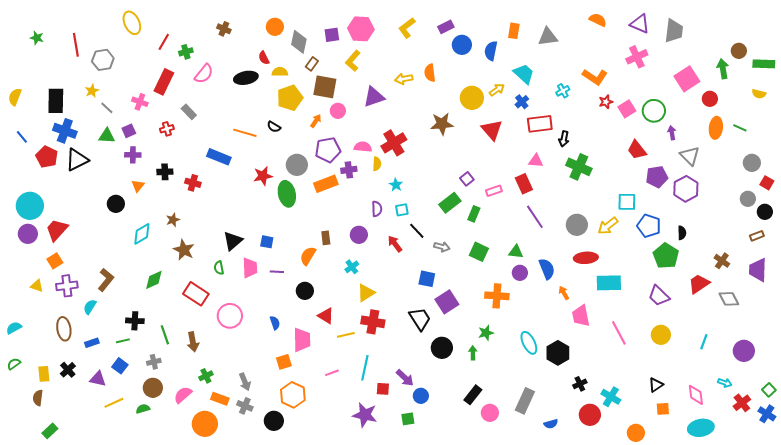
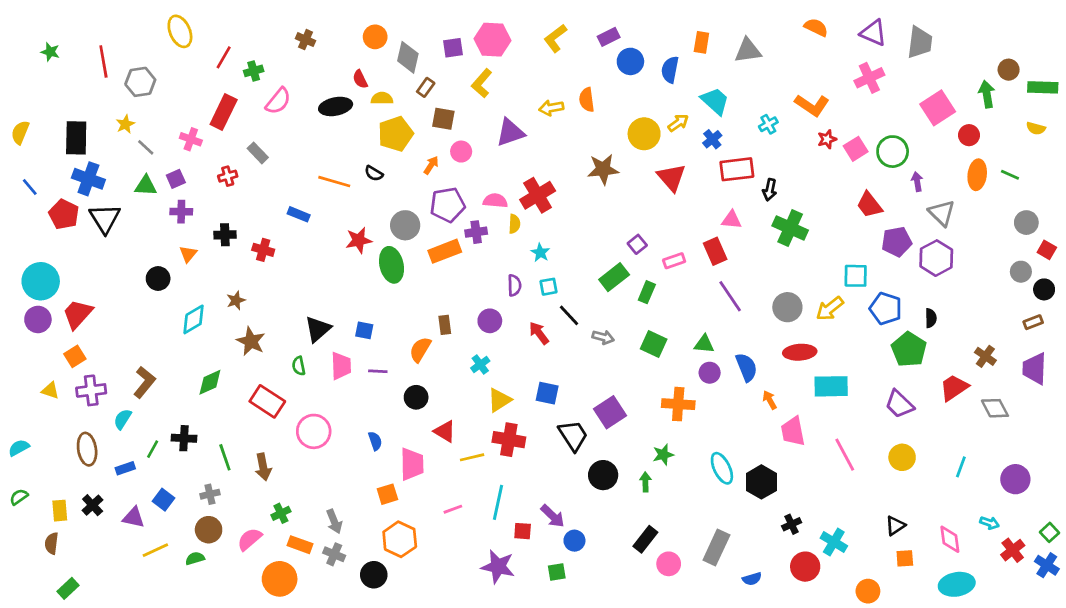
brown square: (325, 87) -> (443, 119), size x0.7
blue rectangle: (219, 157) -> (299, 214), size x0.7
black triangle: (77, 160) -> (105, 218), turned -35
blue square: (427, 279) -> (547, 393), moved
green line: (123, 341) -> (153, 449), moved, turned -48

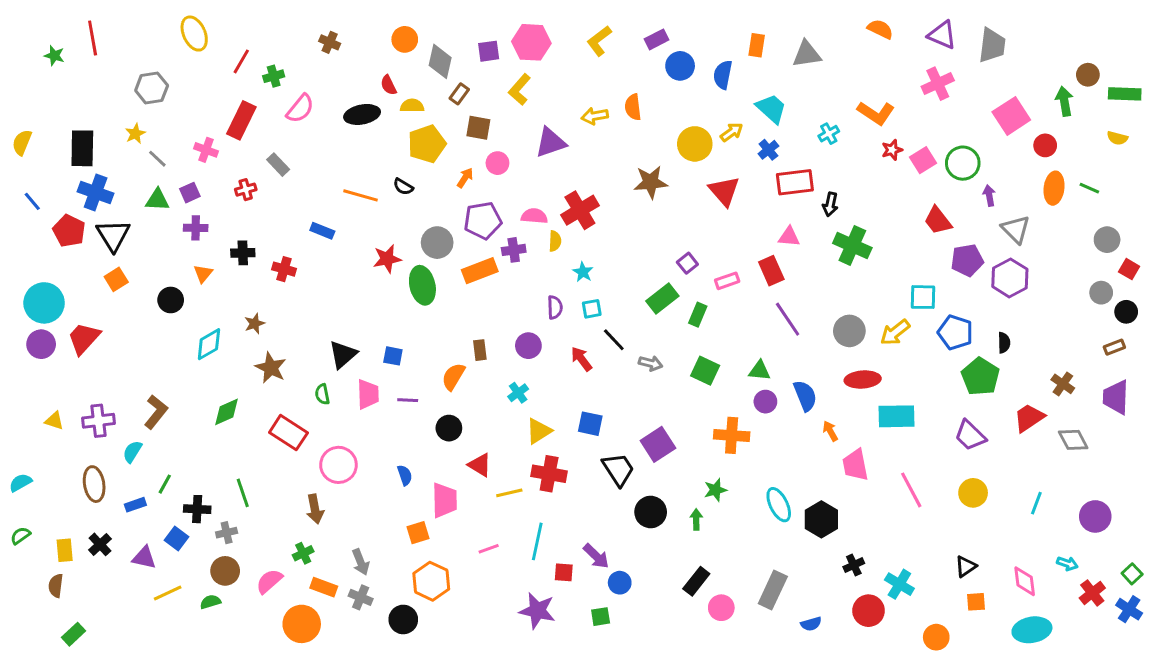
red line: (103, 61) -> (93, 38), moved
orange square: (75, 356) -> (116, 279), moved
black cross: (184, 438) -> (197, 509), moved
brown arrow: (263, 467) -> (315, 509), moved

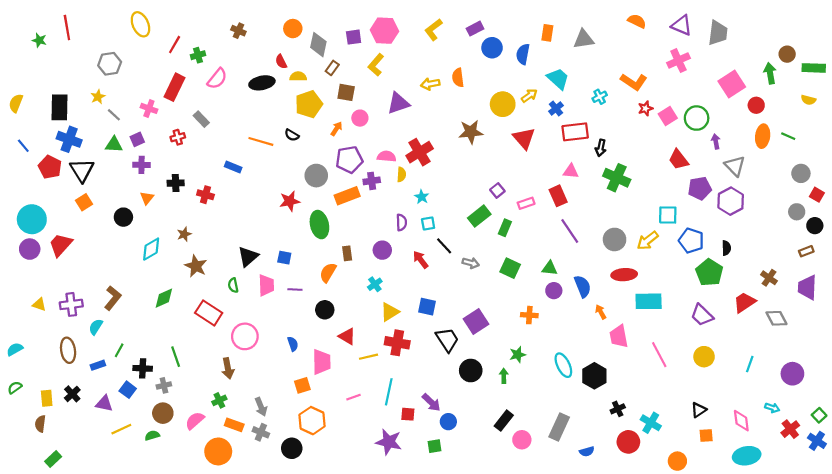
red star: (387, 259) -> (290, 201), moved
green ellipse: (422, 285) -> (319, 225), moved
orange cross: (732, 435) -> (529, 315), size x0.7

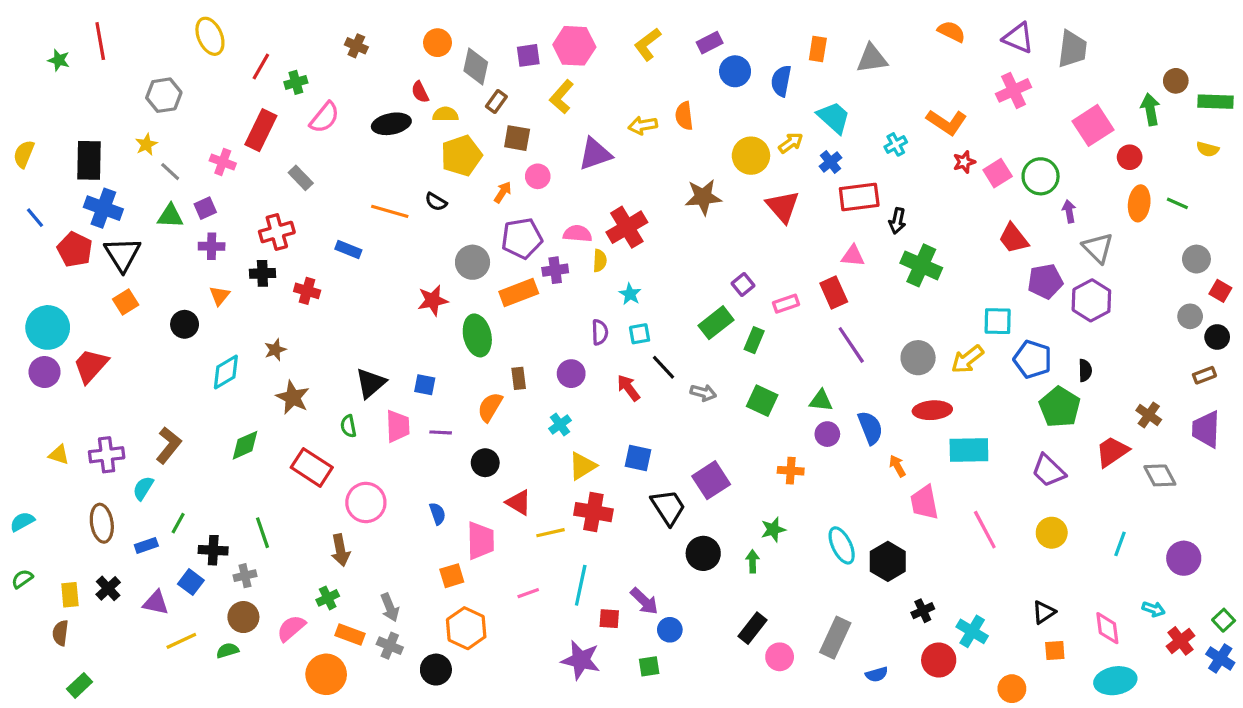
red cross: (178, 137) -> (277, 232), moved, size x1.5

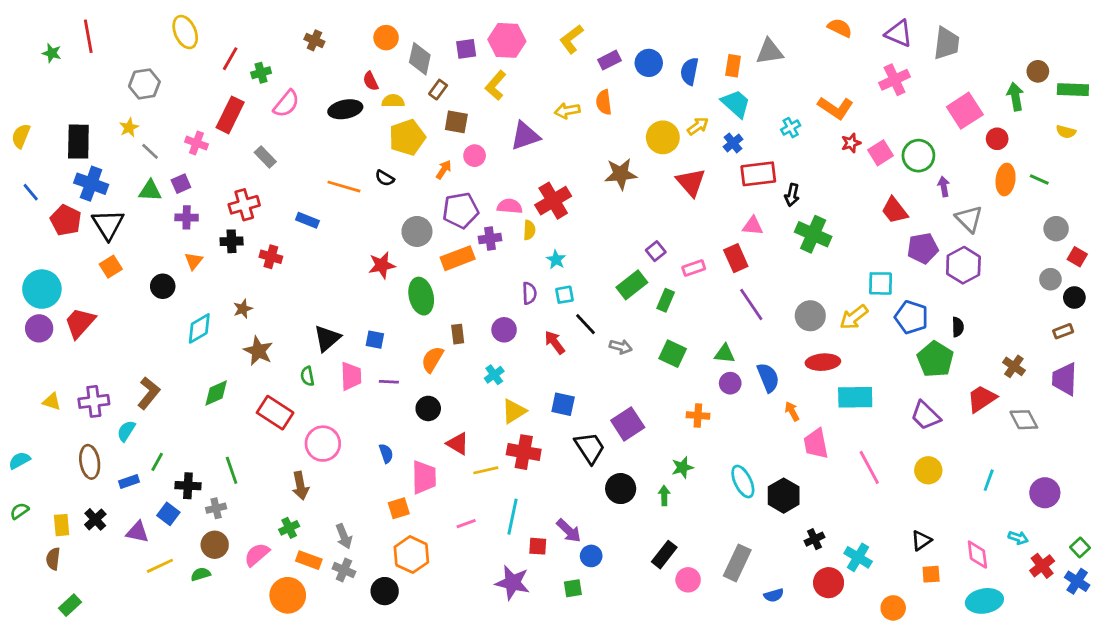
purple rectangle: (710, 43) -> (609, 60), moved
orange rectangle: (818, 49) -> (733, 66), moved

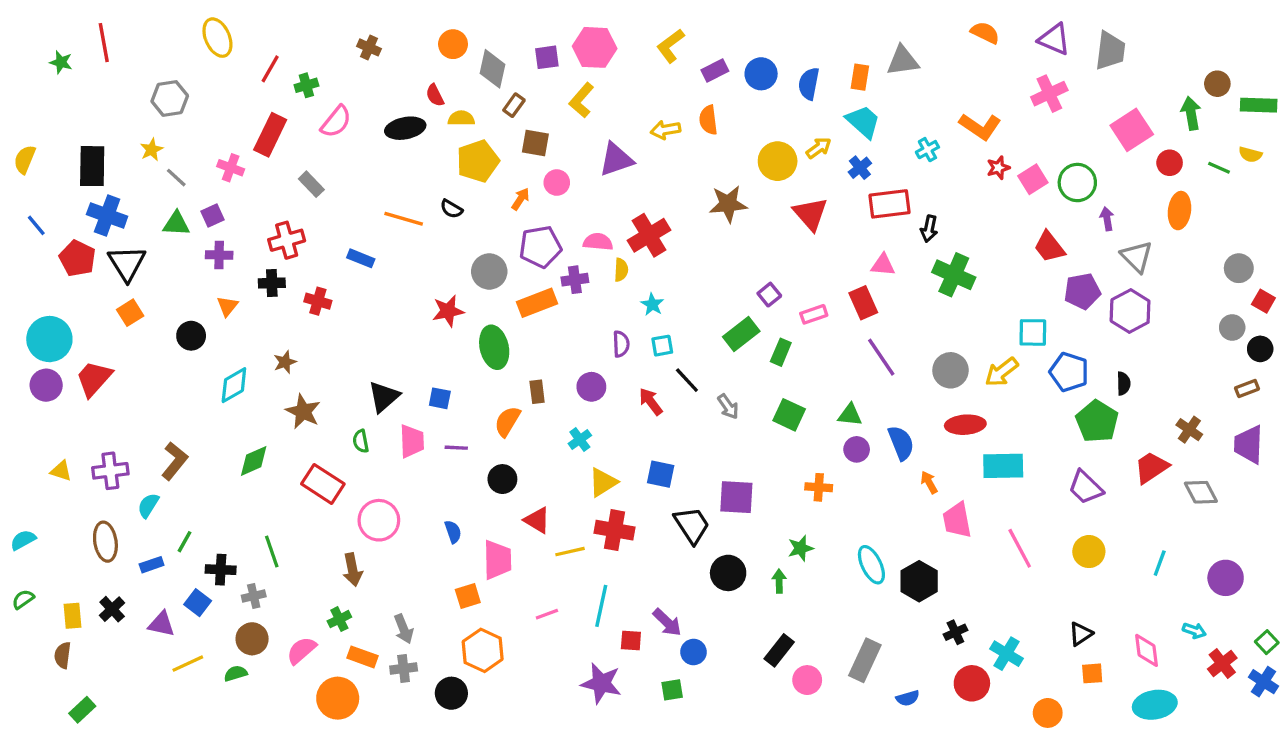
green line: (1039, 180) -> (1219, 168), moved
gray arrow: (621, 347) -> (728, 407), turned 40
purple square: (628, 424) -> (736, 497), turned 36
gray cross: (344, 570) -> (404, 668), turned -30

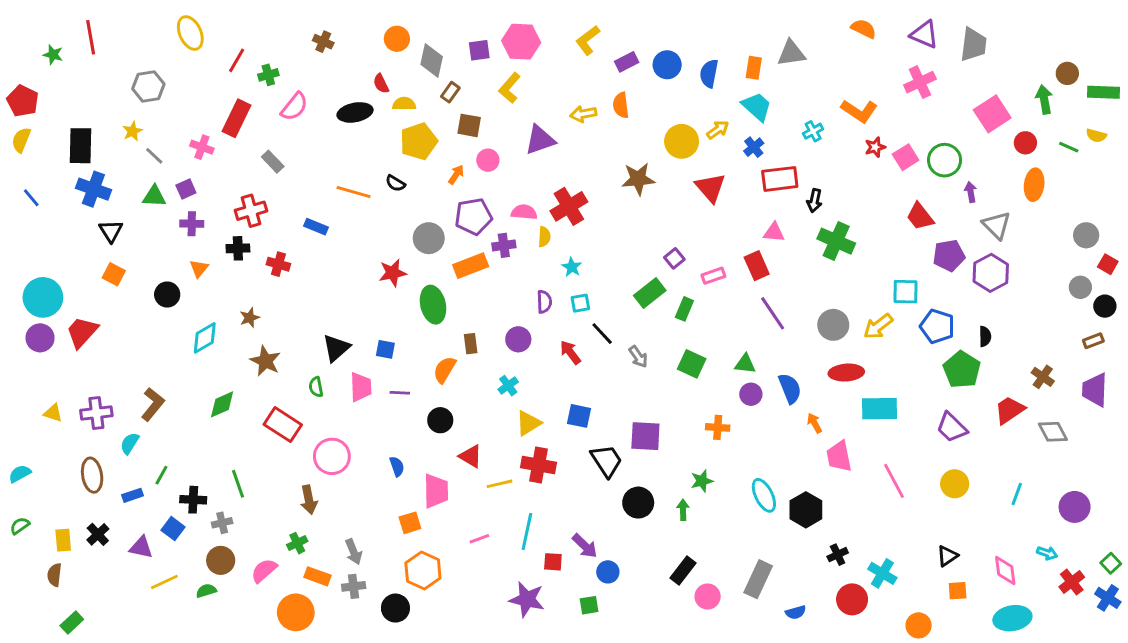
red pentagon: (77, 258) -> (23, 101), moved
black triangle: (127, 263) -> (111, 231), size x0.7
orange square: (130, 313) -> (114, 274), turned -30

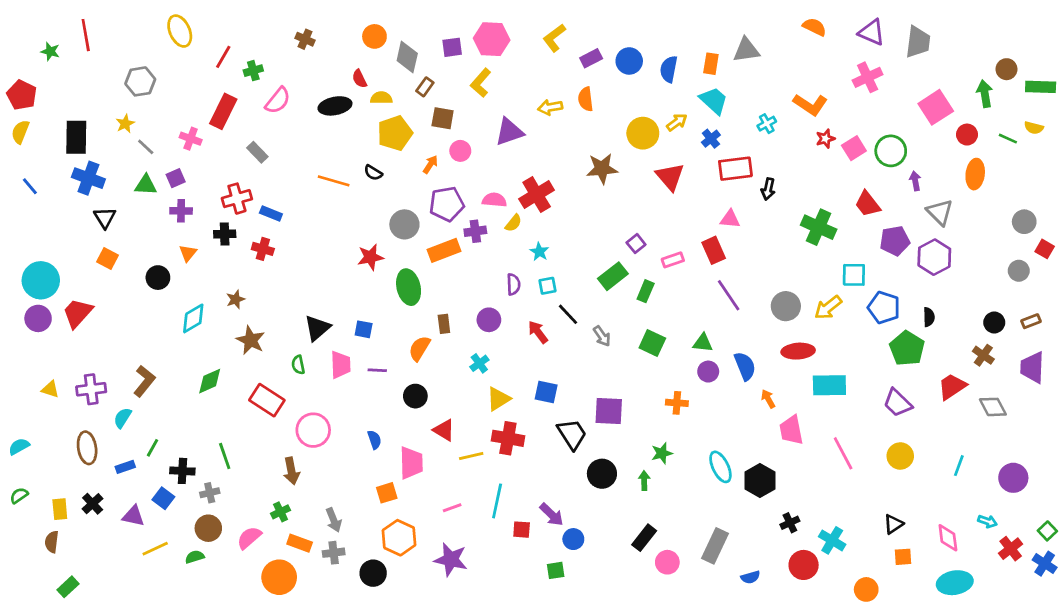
blue rectangle: (316, 227) -> (271, 214), moved
yellow semicircle: (544, 237) -> (513, 223), turned 36
green cross: (836, 241) -> (819, 227), moved
black circle: (1105, 306) -> (994, 323), moved
purple star: (527, 599) -> (451, 560), moved

